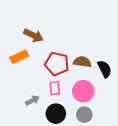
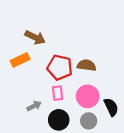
black semicircle: (105, 69) -> (111, 107), moved

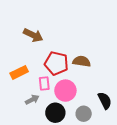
orange rectangle: (20, 60) -> (19, 72), moved
pink rectangle: (58, 93) -> (44, 84), moved
pink circle: (88, 96) -> (65, 91), moved

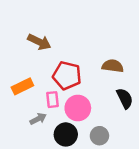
brown semicircle: (82, 61) -> (113, 66), moved
black semicircle: (105, 101) -> (125, 98), moved

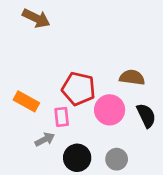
brown arrow: (39, 42) -> (36, 18), moved
orange rectangle: (22, 86) -> (26, 101), turned 55
pink circle: (78, 108) -> (110, 110), moved

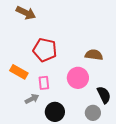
red pentagon: (79, 89) -> (45, 50), moved
black semicircle: (146, 115) -> (104, 95), moved
gray circle: (117, 159) -> (93, 113), moved

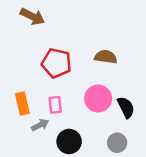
brown semicircle: (94, 55) -> (106, 57), moved
orange rectangle: (19, 72) -> (22, 104), moved, turned 48
black semicircle: (104, 95) -> (126, 107), moved

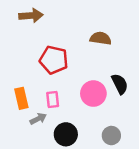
brown arrow: (32, 16) -> (31, 16), turned -30
brown semicircle: (106, 57) -> (101, 38), moved
black semicircle: (126, 107) -> (120, 84), moved

